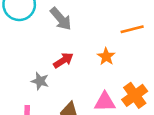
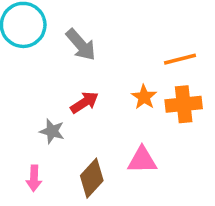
orange cross: (135, 95) -> (184, 104), moved, turned 30

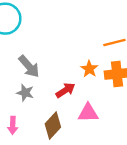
gray arrow: (81, 45) -> (29, 66), moved
red arrow: (84, 102) -> (65, 90), moved

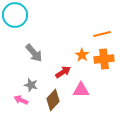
gray star: (25, 93) -> (31, 85), moved
pink arrow: (13, 125) -> (21, 100), turned 112

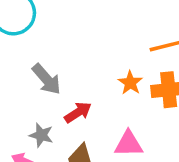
red arrow: (63, 72) -> (78, 112), moved

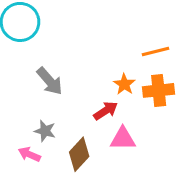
red arrow: (78, 112) -> (106, 111), moved

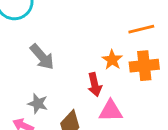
red arrow: (106, 111) -> (95, 85), turned 110

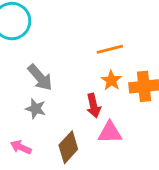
orange line: (141, 29) -> (110, 49), moved
gray star: (38, 104) -> (36, 109), moved

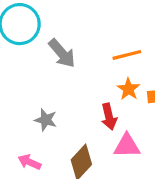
gray arrow: (40, 77) -> (62, 53), moved

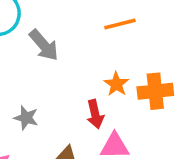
orange line: (127, 55) -> (120, 24), moved

